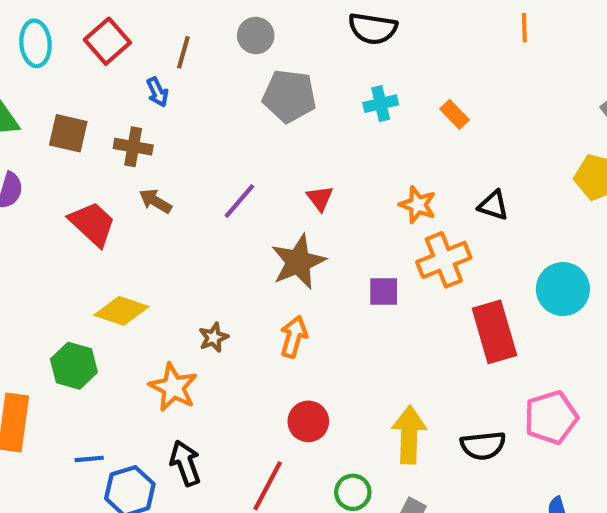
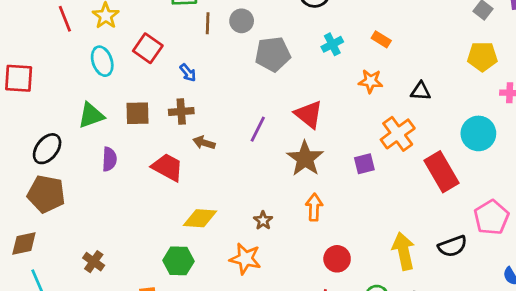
brown line: (183, 52) -> (208, 23), moved
red triangle: (320, 198) -> (309, 114), size x1.6
orange star: (418, 205) -> (371, 81), moved

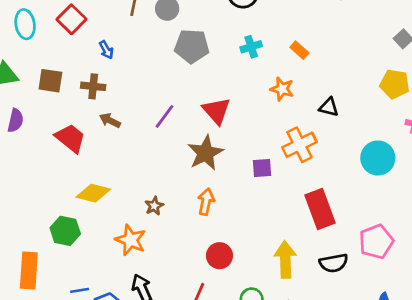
red rectangle: (442, 172) -> (320, 209), moved

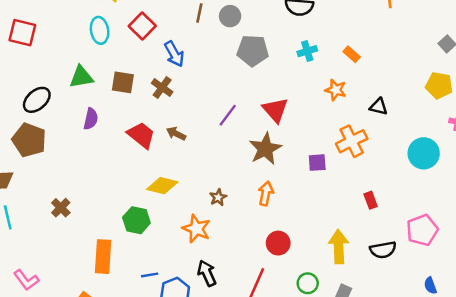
blue arrow: (106, 50) -> (174, 54), size x1.5
brown cross: (93, 86) -> (162, 88), turned 30
brown arrow: (110, 120) -> (176, 134), moved
red rectangle: (320, 209) -> (371, 200), size x0.5

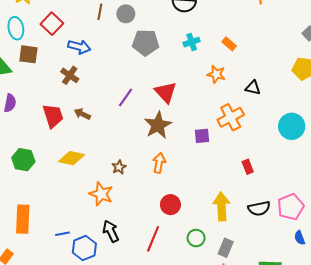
blue arrow: (174, 54) -> (79, 47), turned -45
brown square: (123, 82) -> (28, 54), moved
red trapezoid: (141, 135) -> (53, 116), turned 35
green hexagon: (136, 220) -> (23, 160), moved
pink pentagon: (422, 230) -> (291, 207), moved

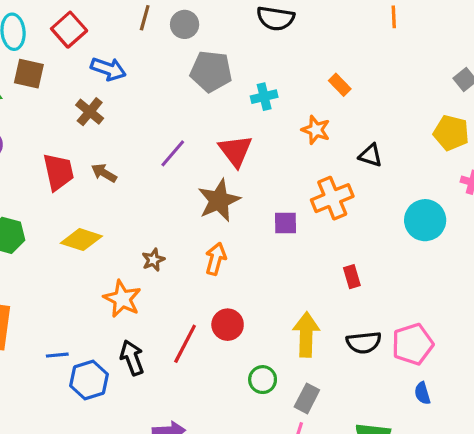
cyan cross: (192, 42) -> (264, 97), moved
red line: (153, 239) -> (185, 344), moved

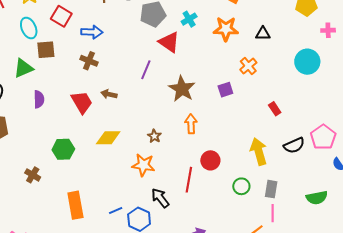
orange star: (316, 130) -> (226, 29), size x1.4
red triangle: (235, 151) -> (169, 42), moved
orange cross: (332, 198) -> (248, 66), size x0.7

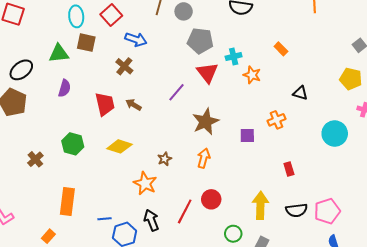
orange star: (226, 29) -> (252, 75), moved, size x0.7

